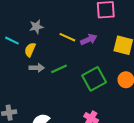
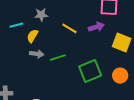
purple arrow: (89, 40) -> (96, 27), moved
cyan line: (12, 41) -> (16, 25), turned -48

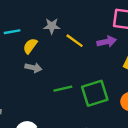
gray star: (41, 15) -> (52, 26), moved
green line: (58, 58) -> (63, 89), moved

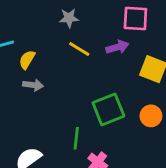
gray star: (52, 26) -> (69, 18), moved
green line: (63, 89) -> (76, 138), moved, turned -66

